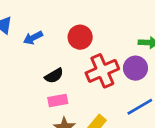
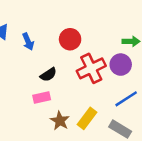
blue arrow: (33, 38) -> (28, 42), turned -84
pink rectangle: (58, 100) -> (42, 98), moved

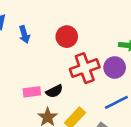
black semicircle: (48, 75) -> (54, 91), moved

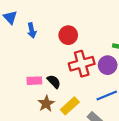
black semicircle: (54, 91) -> (54, 82), turned -112

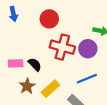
red cross: (82, 64) -> (62, 47), turned 30

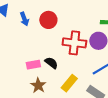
red circle: (49, 19) -> (48, 20), moved
brown star: (27, 86) -> (38, 85), moved

